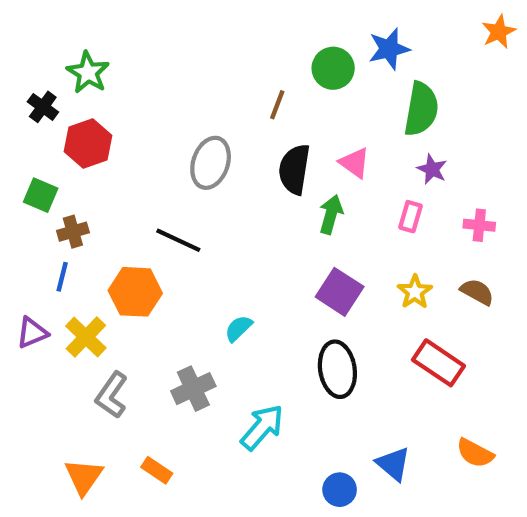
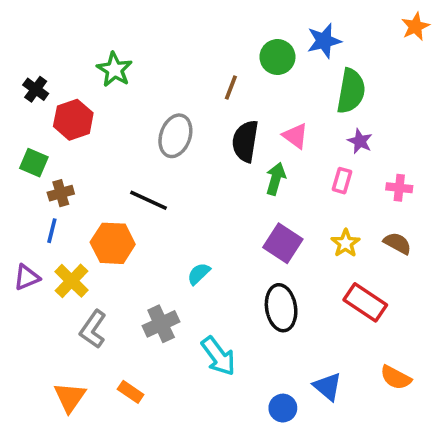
green star: (88, 73) -> (114, 70), moved
cyan arrow: (262, 427) -> (218, 356), turned 102

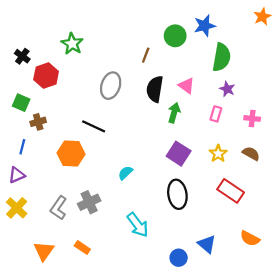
blue line: (52, 231) -> (22, 147), moved
yellow cross: (72, 281) -> (17, 208), moved
gray cross: (161, 324) -> (89, 202), moved

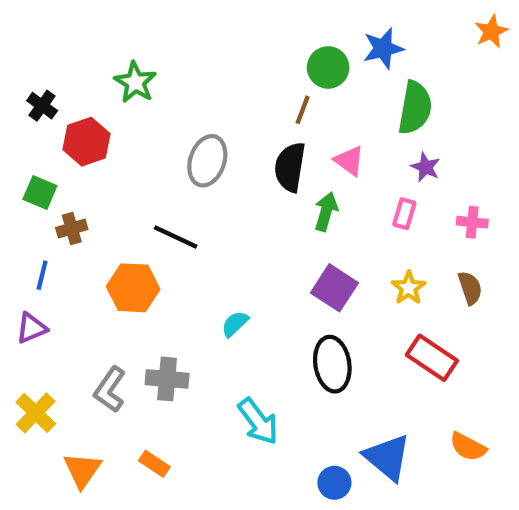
brown line: (146, 55) -> (303, 110), moved
brown semicircle: (251, 154) -> (470, 288), turned 42
gray cross: (89, 202) -> (167, 379), turned 30
yellow cross: (17, 208) -> (36, 413), moved
blue triangle: (207, 244) -> (387, 457), size x1.4

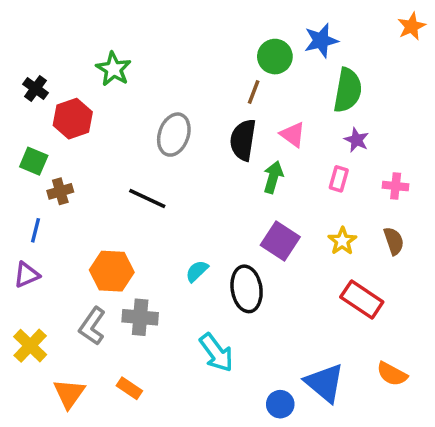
orange hexagon: (133, 288) -> (112, 271), moved
black ellipse: (332, 364) -> (247, 289), moved

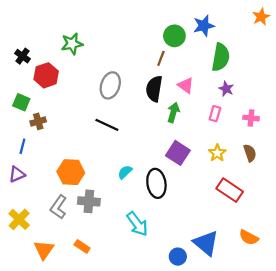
green star: (114, 69) -> (72, 44), turned 30
black line: (147, 198) -> (107, 125), moved

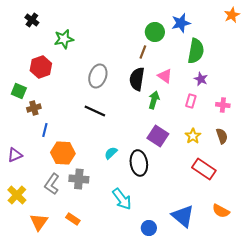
black cross: (22, 56) -> (32, 20), moved
blue line: (22, 146) -> (45, 130), moved
blue circle: (178, 257) -> (149, 228), moved

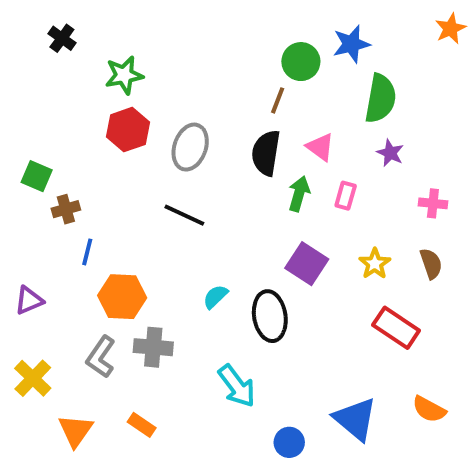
red hexagon: (41, 67) -> (128, 130), moved
pink rectangle: (191, 101) -> (346, 196), moved

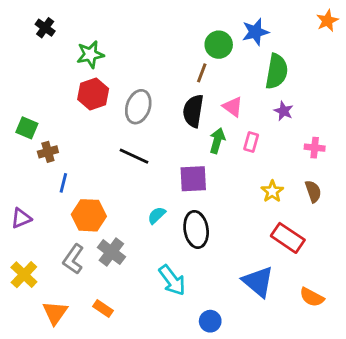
purple square: (307, 264) -> (193, 179), moved, turned -36
gray cross: (153, 347) -> (111, 252), turned 32
blue triangle: (355, 419) -> (258, 282), moved

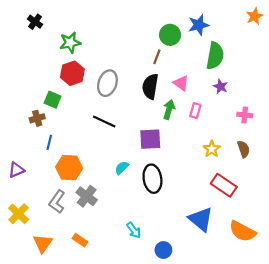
green square: (27, 128) -> (53, 100), moved
cyan arrow: (172, 280) -> (134, 230), moved, size x0.7
orange semicircle: (312, 297) -> (242, 231), size x1.4

